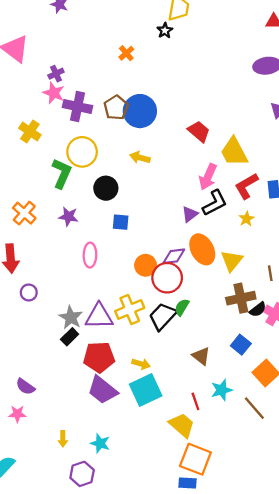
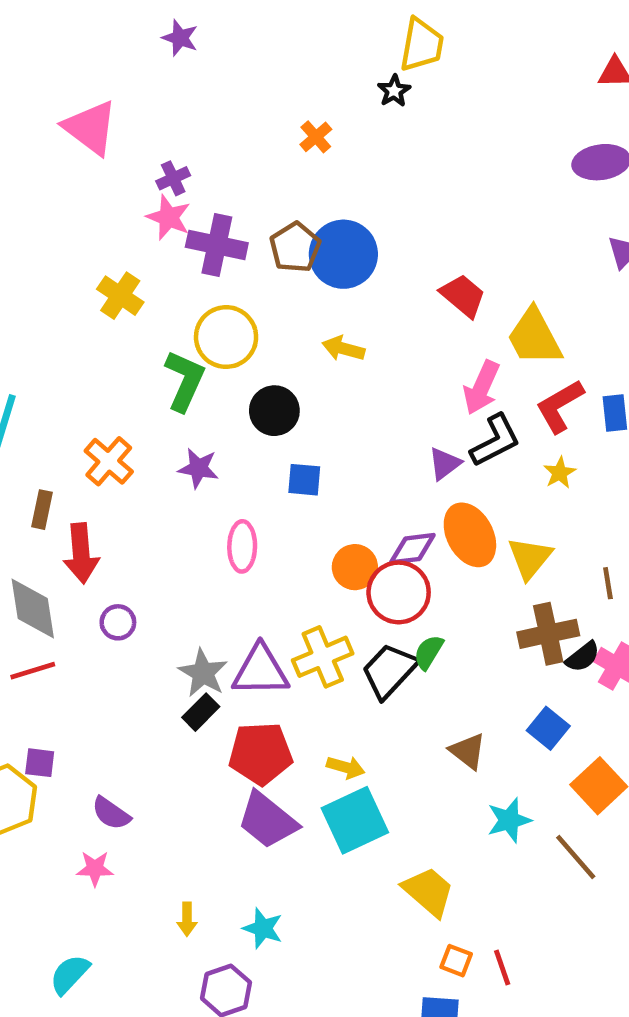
red line: (195, 401) -> (502, 967), moved
orange square: (195, 459) -> (456, 961), size x0.5

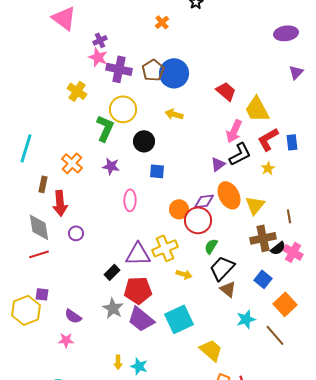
black trapezoid: (389, 671) -> (222, 268), moved
gray star: (203, 673) -> (113, 308), moved
yellow arrow: (346, 767) -> (184, 274), moved
yellow arrow: (187, 919) -> (118, 362), moved

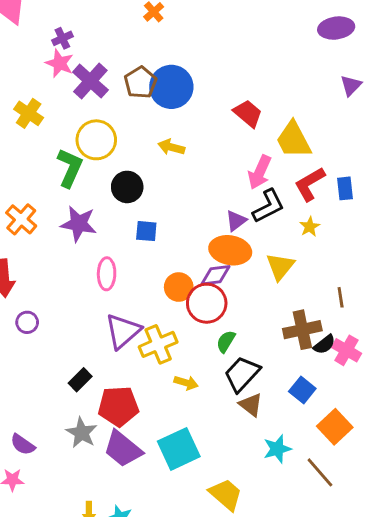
purple cross: (119, 69) -> (90, 81), turned 30
purple star: (111, 166) -> (79, 224), size x1.4
orange ellipse: (229, 195) -> (230, 250), moved, turned -52
yellow triangle: (255, 205) -> (280, 266), moved
purple triangle: (138, 254) -> (123, 331), moved, turned -40

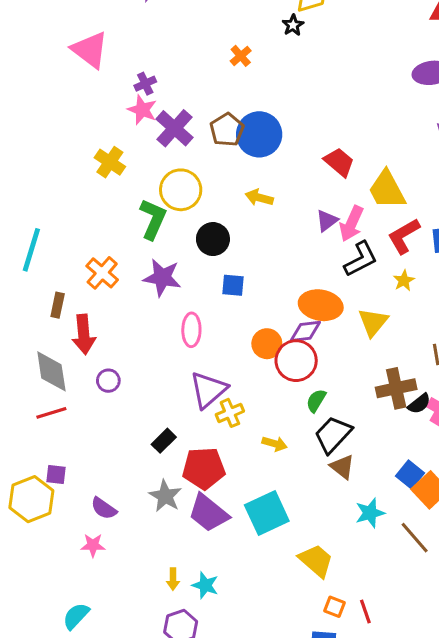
purple triangle: (236, 221) -> (327, 221), moved
yellow cross: (158, 344) -> (230, 413), moved, size x0.7
blue square: (302, 390) -> (410, 474), moved

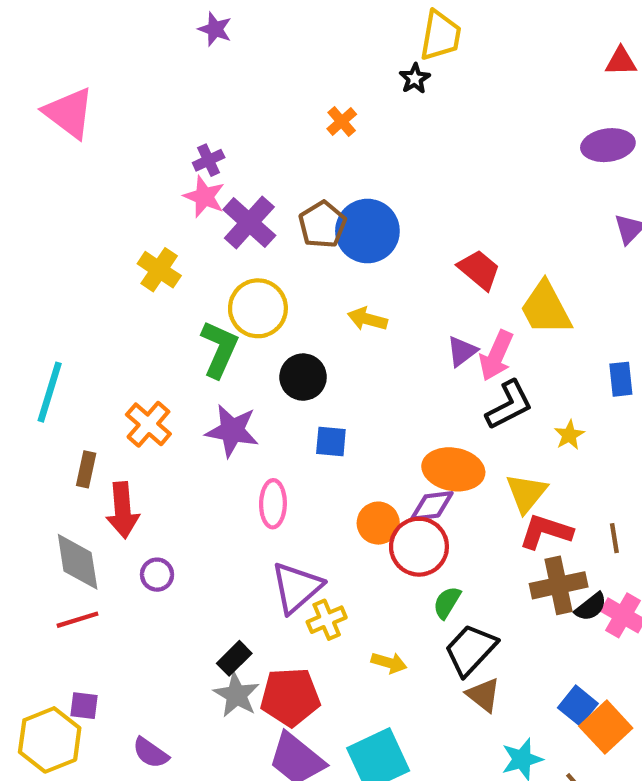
pink triangle: (90, 50) -> (69, 113), moved
red L-shape: (404, 236) -> (546, 532), moved, turned 48
gray star: (165, 496) -> (236, 695), moved

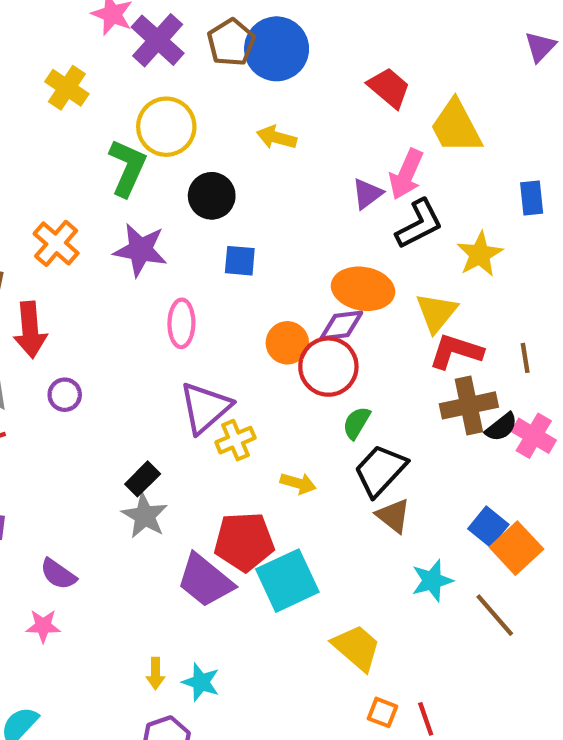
purple triangle: (462, 351) -> (367, 194), moved
yellow star: (569, 435) -> (480, 254), size x1.5
red pentagon: (290, 697) -> (244, 542), moved

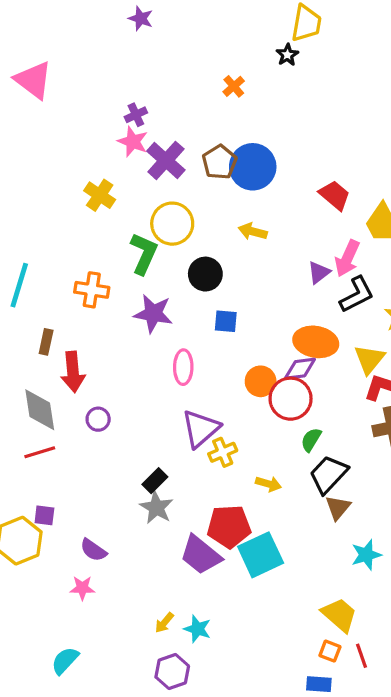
orange cross: (56, 243) -> (92, 290), moved, turned -32
brown triangle: (393, 516) -> (338, 507), turned 32
yellow trapezoid: (357, 648) -> (339, 615), moved
yellow arrow: (155, 674) -> (164, 623), turned 40

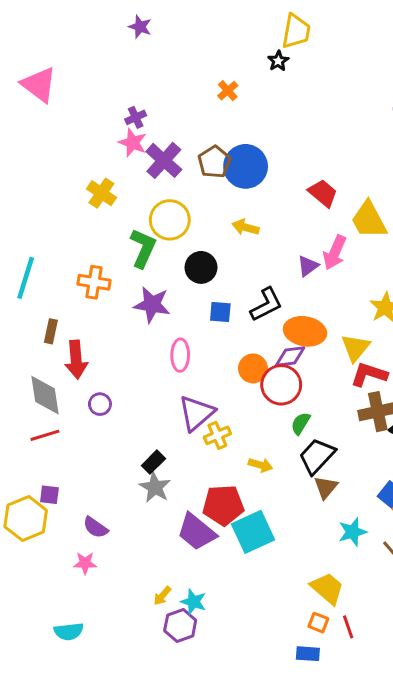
black L-shape: (357, 295) -> (266, 305), moved
cyan semicircle: (65, 660) -> (69, 631), turned -140
purple hexagon: (172, 672) -> (180, 625), moved

